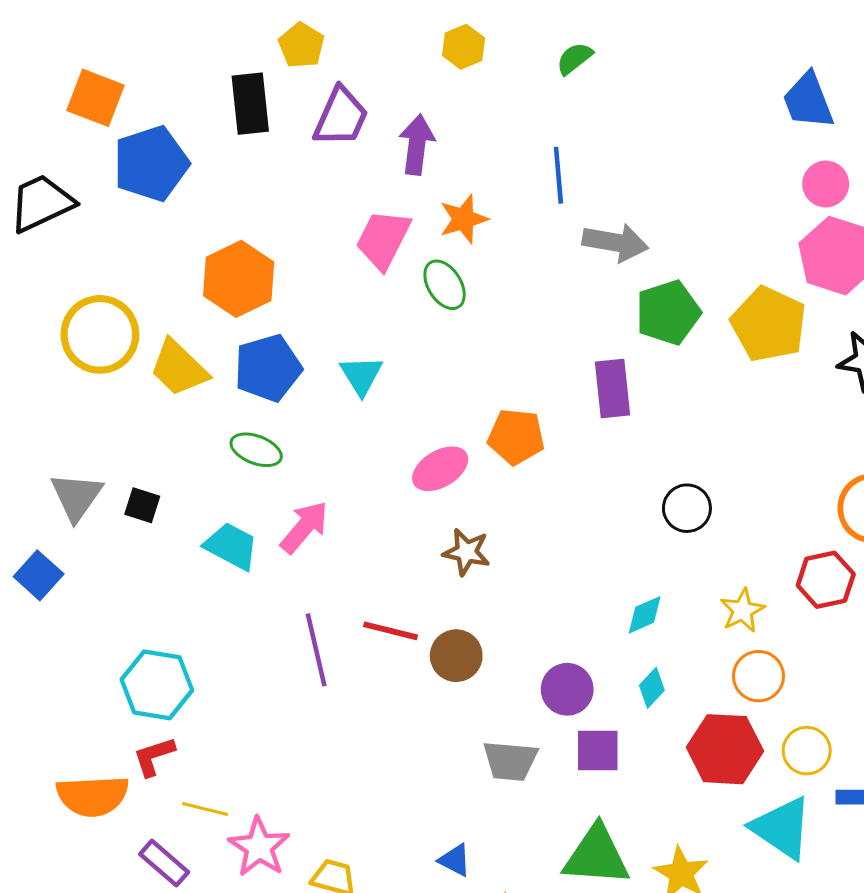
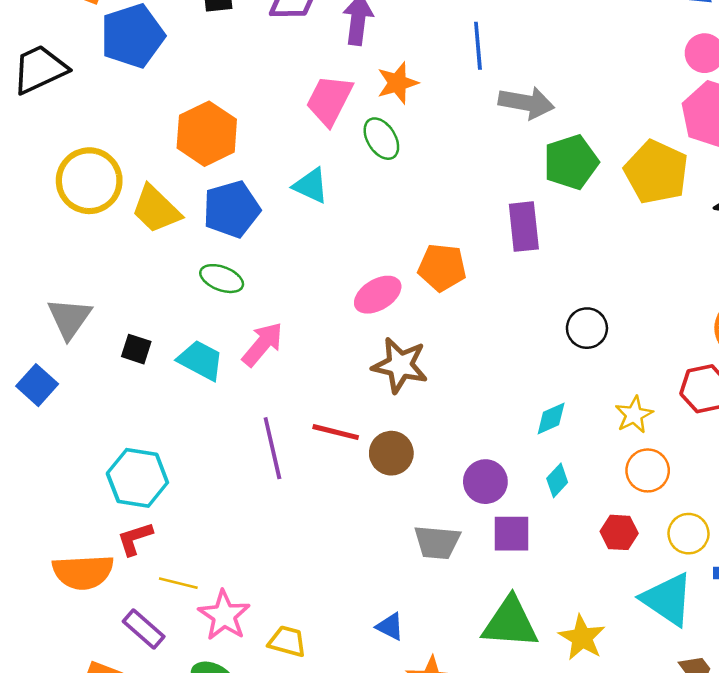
cyan triangle: (361, 375) -> (311, 186), moved, turned -33
black square: (142, 505) -> (136, 349), moved
brown star: (466, 552) -> (400, 365), size x1.4
red hexagon: (725, 749) -> (619, 532), size x0.6

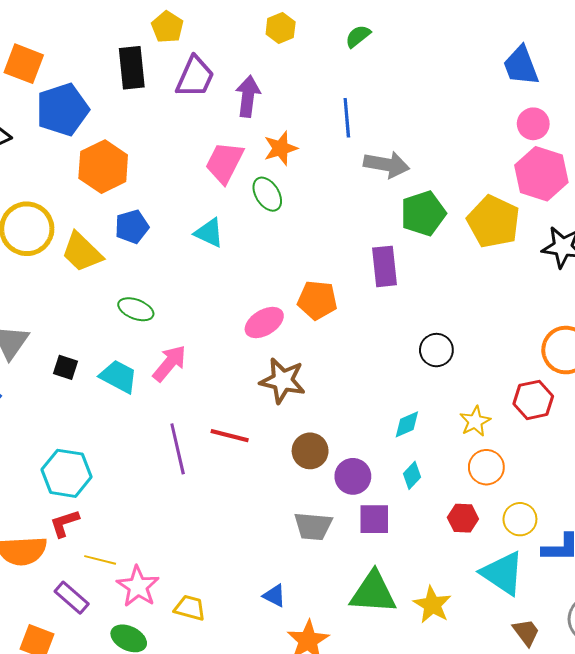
orange hexagon: (207, 134) -> (103, 167), moved
blue pentagon: (232, 209) -> (132, 227), moved, size x0.7
brown circle: (391, 453) -> (310, 451), moved

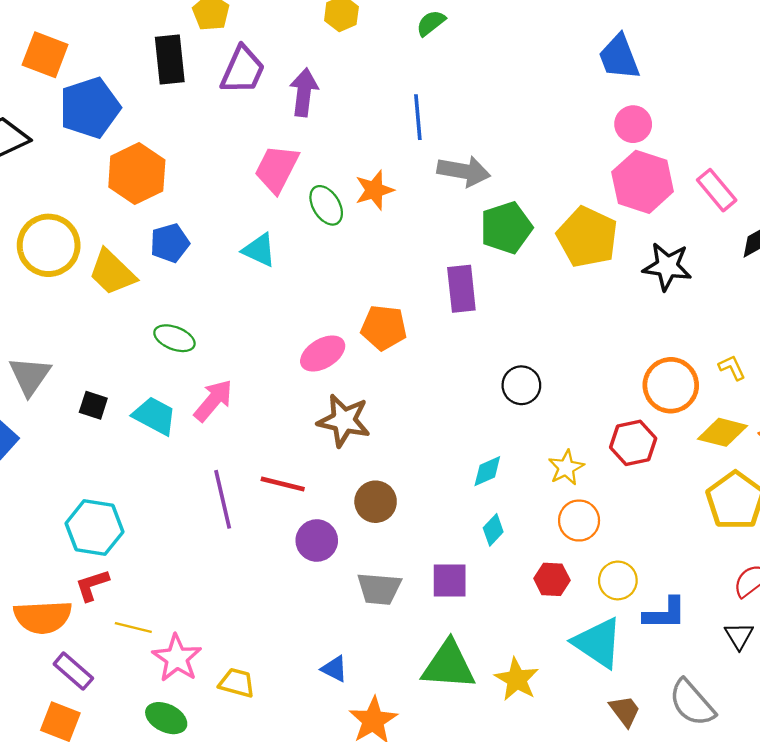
orange star: (281, 148) -> (374, 190), moved
purple circle: (353, 476) -> (317, 540), moved
purple rectangle: (72, 598) -> (73, 671), moved

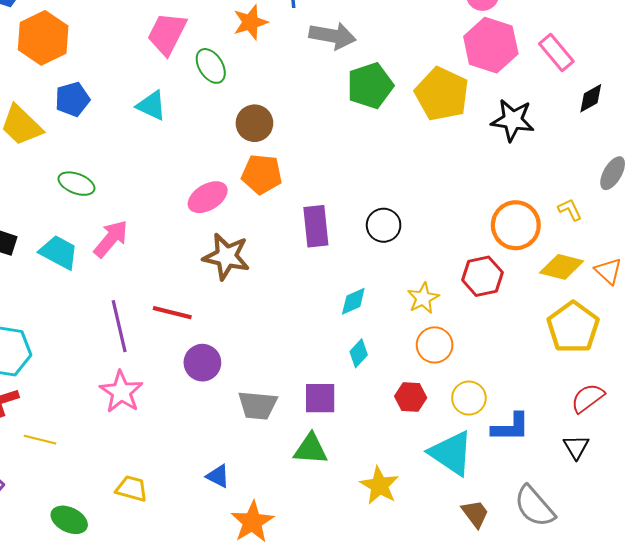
orange star: (374, 190) -> (250, 22), moved
purple rectangle: (461, 289) -> (316, 226), moved
brown circle: (376, 502) -> (254, 123), moved
pink star: (177, 658) -> (121, 392), moved
green triangle: (448, 665) -> (311, 449), moved, size x0.7

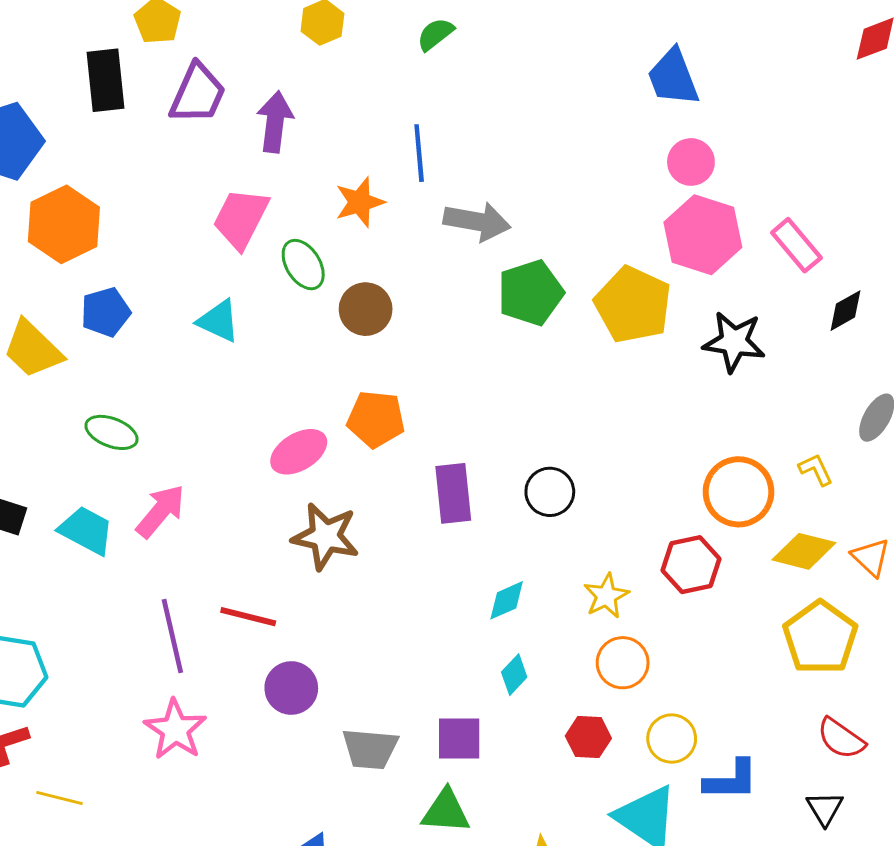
brown circle: (254, 123) -> (366, 309), moved
red semicircle: (588, 398) -> (841, 739), turned -108

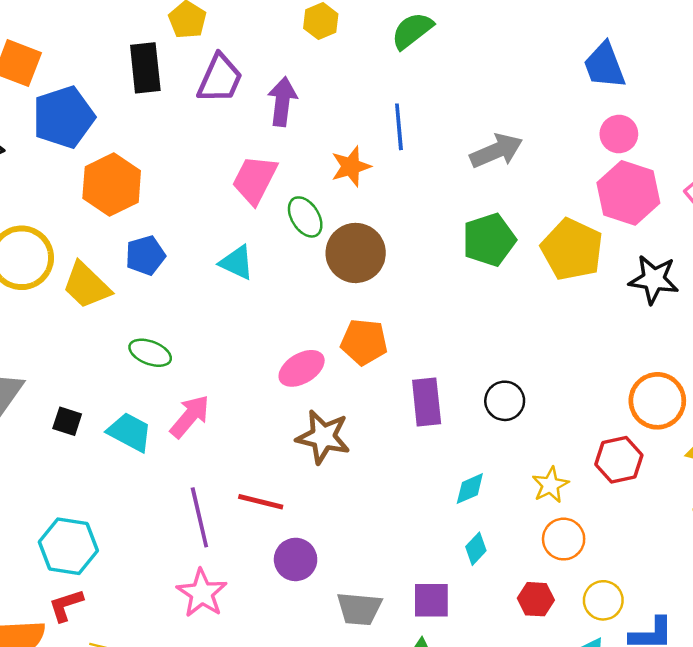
green semicircle: (435, 34) -> (412, 31), size x1.4
gray arrow: (477, 221) -> (496, 151), moved, turned -33
brown circle: (366, 309) -> (356, 253), size x1.4

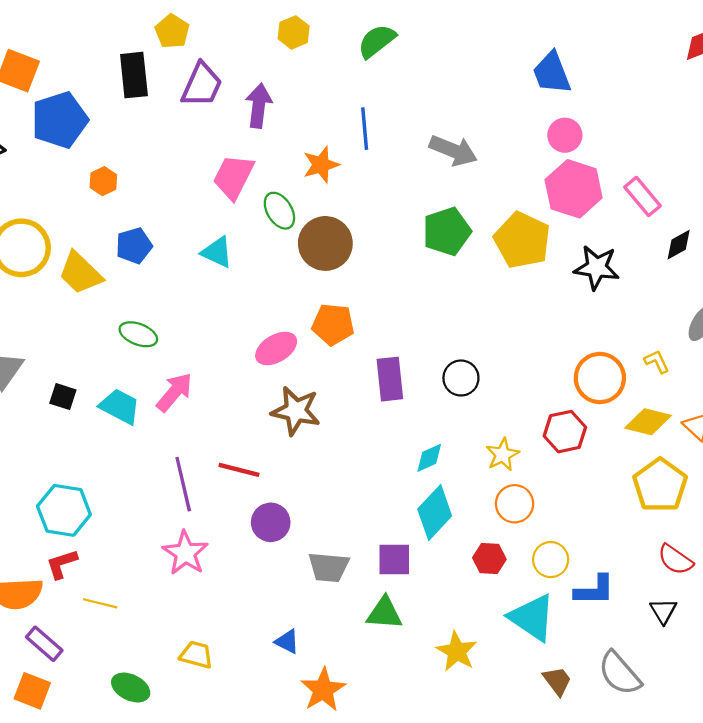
gray arrow: (496, 151) -> (453, 151), turned 45
orange hexagon: (112, 184) -> (103, 181), size x0.5
cyan diamond: (476, 549) -> (435, 513), size x1.8

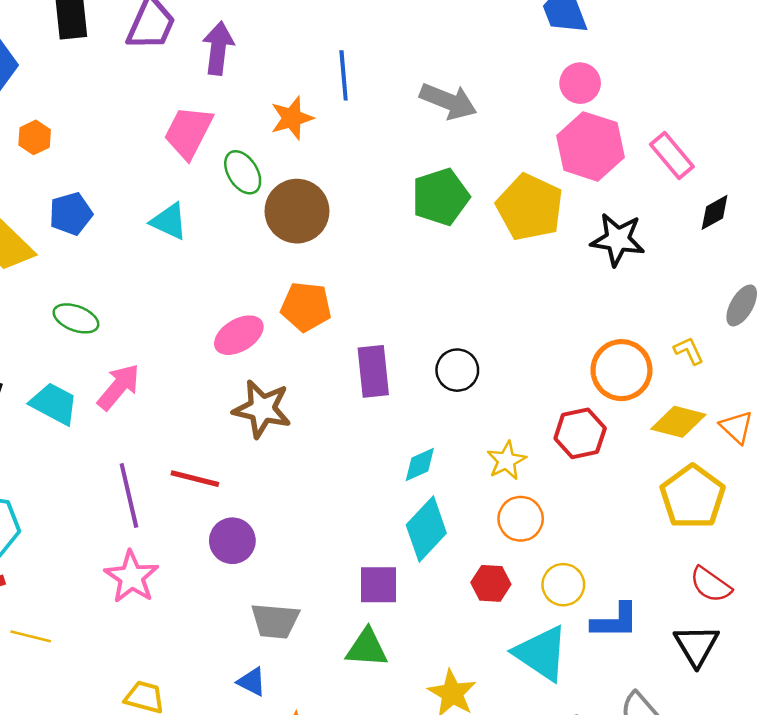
gray trapezoid: (329, 567) -> (275, 621), moved
black triangle: (663, 611) -> (696, 645), size x1.4

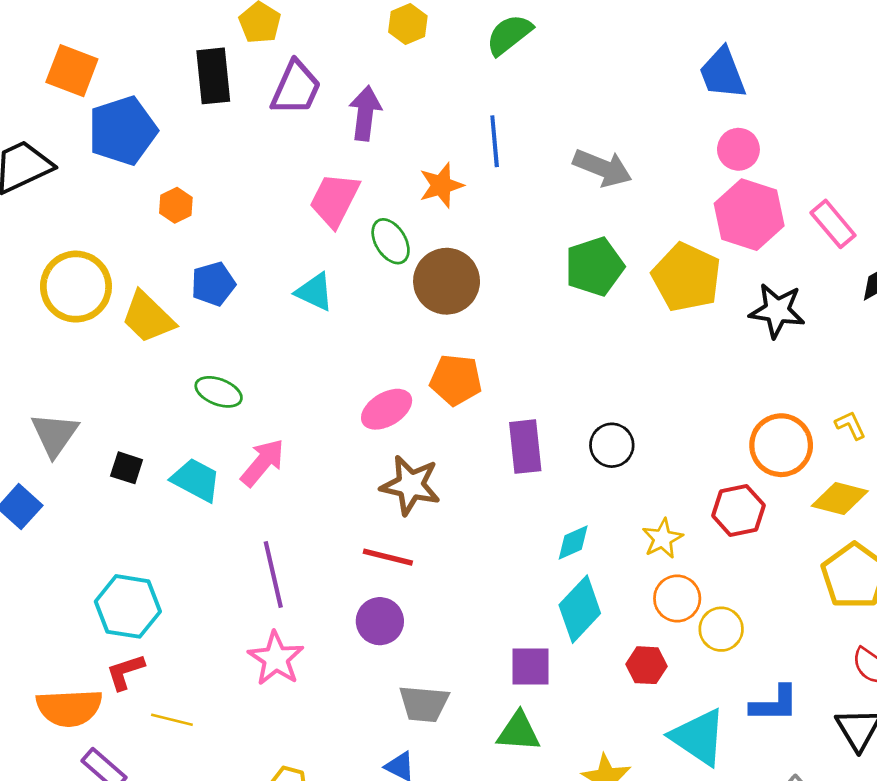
red line: (195, 479) -> (388, 557), moved
yellow circle: (563, 585) -> (721, 629), moved

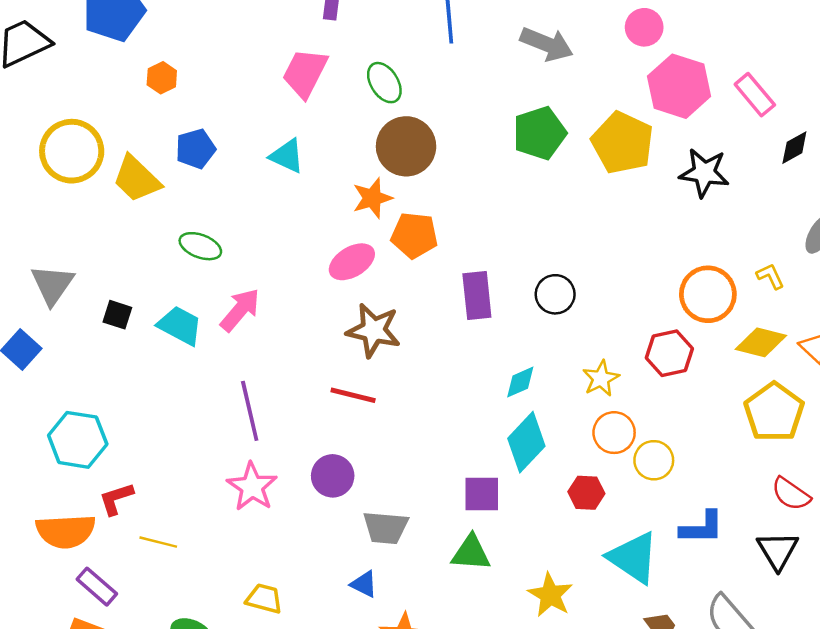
pink circle: (738, 149) -> (644, 27), moved
orange star: (441, 185) -> (372, 198), moved
green ellipse: (391, 241) -> (384, 83), moved
cyan hexagon: (128, 606) -> (78, 440), moved
purple circle: (380, 621) -> (333, 476), moved

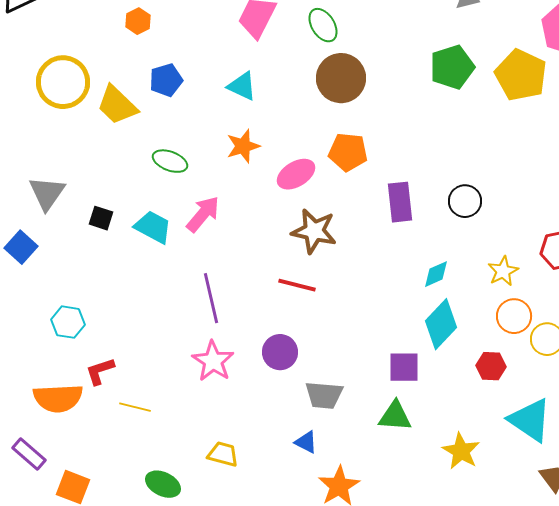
orange star: (372, 198) -> (243, 146), moved
cyan hexagon: (78, 440) -> (68, 322), size x0.7
purple rectangle: (97, 587) -> (29, 454), moved

